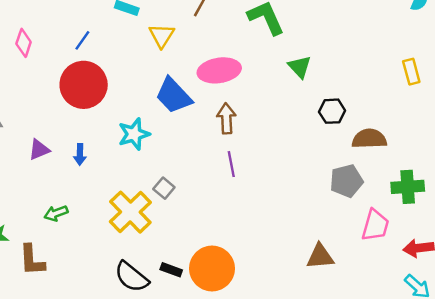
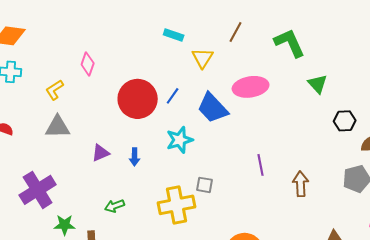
blue line: (82, 40) -> (173, 96), moved
brown arrow: (226, 118) -> (301, 184), moved
gray square: (164, 188) -> (205, 185), turned -30
yellow cross: (130, 212) -> (177, 205), turned 33

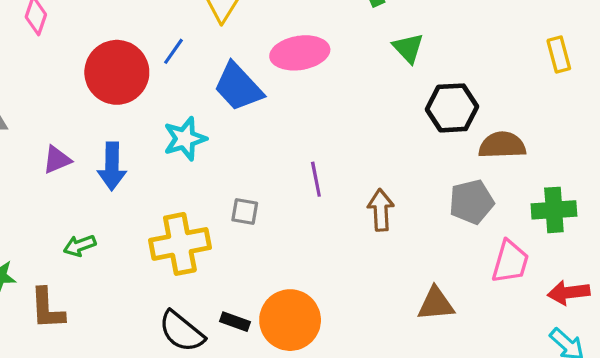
blue line: (173, 96) -> (173, 51), moved
black hexagon: (345, 121) -> (452, 108), size x1.4
blue arrow: (135, 157) -> (112, 166), size x1.6
gray square: (205, 185) -> (245, 212), moved

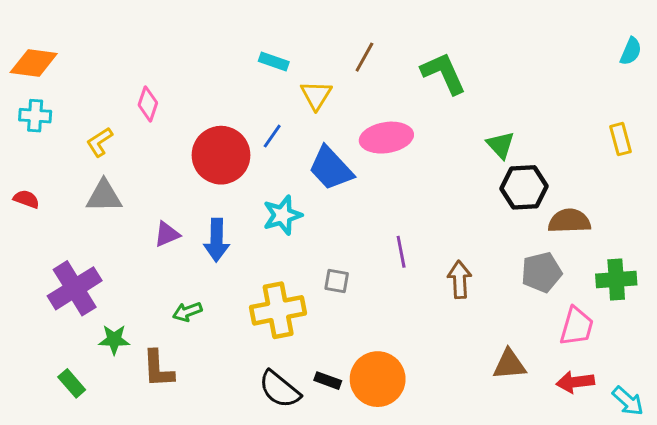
green triangle: (408, 48) -> (501, 145), moved
red arrow: (569, 293) -> (575, 382), moved

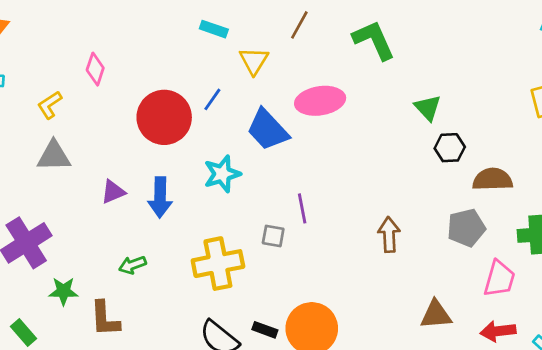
black hexagon: (524, 187) -> (450, 148), size x0.7
purple line: (401, 252) -> (302, 208), moved

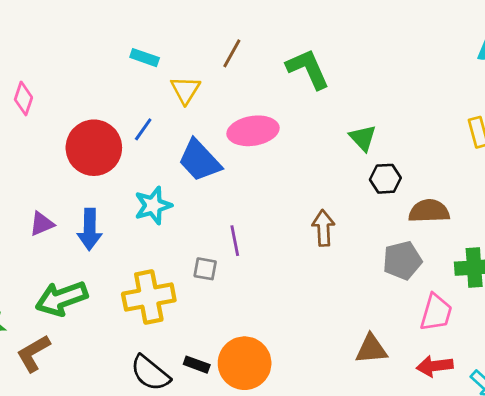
brown arrow: (389, 235) -> (323, 228), moved
green arrow: (132, 265) -> (61, 298), size x1.8
brown L-shape: (105, 319) -> (33, 353), turned 63

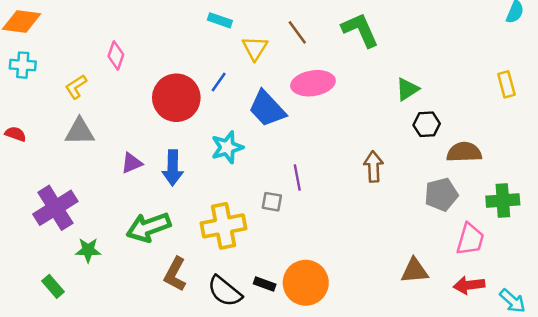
brown line: (232, 53) -> (297, 32), moved, turned -65
green triangle: (363, 138) -> (407, 89), turned 40
brown L-shape: (33, 353) -> (175, 274), moved, turned -32

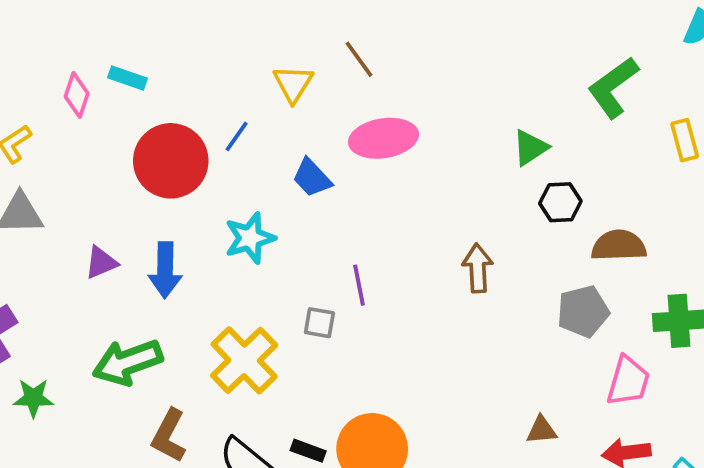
cyan rectangle: (220, 20) -> (127, 78), moved
green L-shape: (360, 30) -> (613, 87), moved, turned -102
blue trapezoid: (267, 109) -> (312, 178), size x0.7
yellow cross: (223, 226) -> (244, 360), turned -33
brown triangle: (415, 271) -> (542, 430), size x0.7

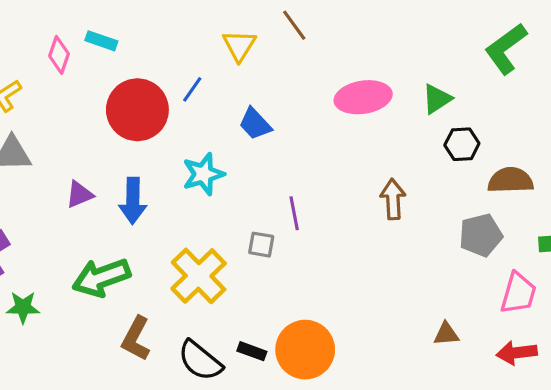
pink ellipse: (383, 138) -> (363, 97), moved

